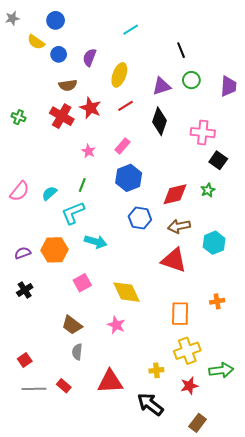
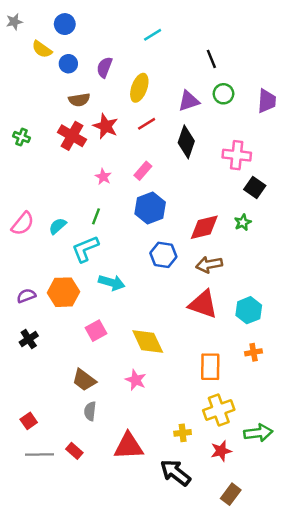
cyan hexagon: (214, 243) -> (249, 310), moved

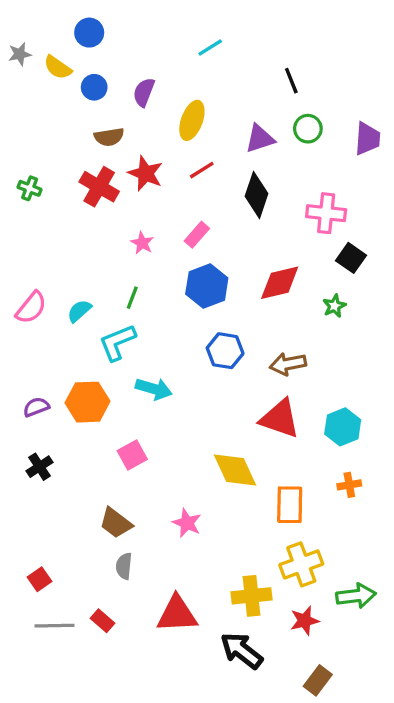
gray star: (14, 22) -> (20, 54), moved
red diamond: (204, 227) -> (280, 283), moved
yellow diamond: (148, 341) -> (235, 470), moved
yellow cross: (183, 433) -> (252, 596), size x1.6

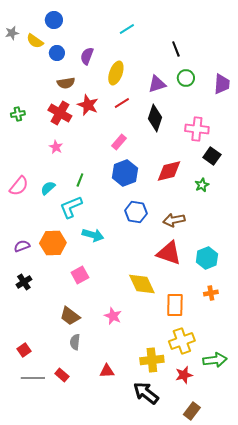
green cross: (30, 188) -> (18, 114), turned -32
pink star: (142, 243) -> (56, 147), moved
red triangle: (177, 614) -> (107, 371), size x0.6

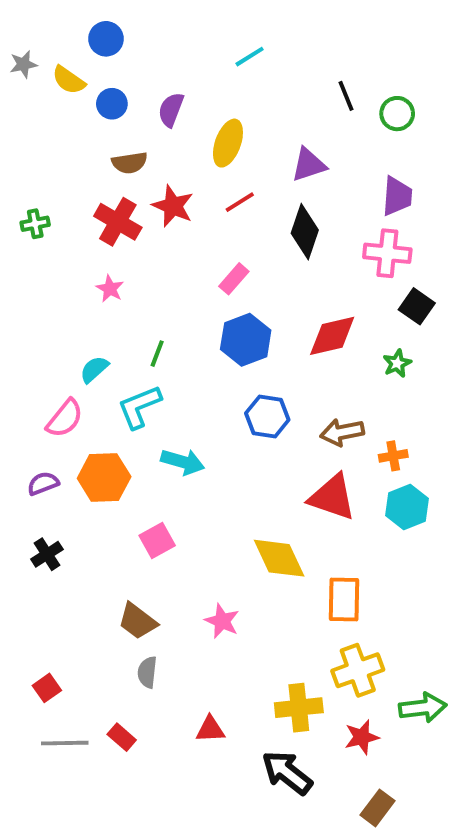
green circle: (186, 78) -> (397, 114), moved
purple trapezoid: (222, 84) -> (397, 196), moved
pink semicircle: (19, 186) -> (65, 418), moved
orange cross: (211, 293) -> (393, 456), moved

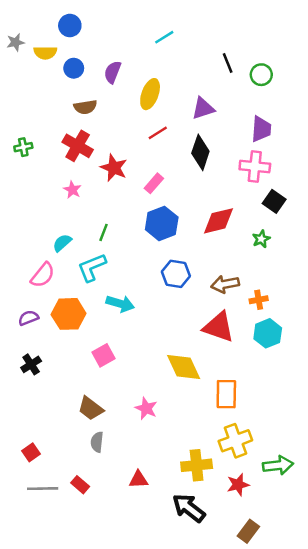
yellow semicircle: (69, 80) -> (45, 53), turned -35
red star: (173, 206) -> (114, 168), moved

